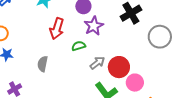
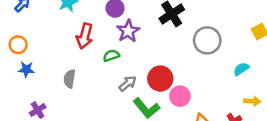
gray arrow: (97, 63) -> (128, 84), moved

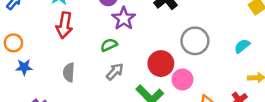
red arrow: (85, 36) -> (64, 25), moved
gray circle: (207, 40) -> (195, 41), moved
gray arrow: (128, 84) -> (115, 72), moved

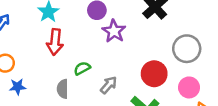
green semicircle: (109, 45) -> (82, 68), moved
pink circle: (182, 79) -> (189, 87), moved

